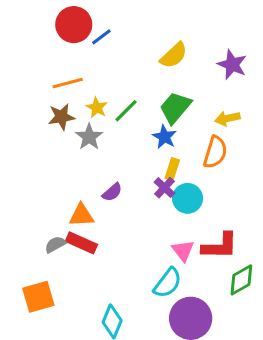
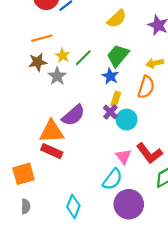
purple semicircle: (112, 192) -> (73, 115), size x1.6
orange triangle: (81, 215) -> (52, 132), size x1.4
gray semicircle: (55, 244) -> (26, 206), moved, turned 120
red L-shape: (220, 246) -> (149, 153), turned 52
orange square: (38, 297) -> (23, 174), moved

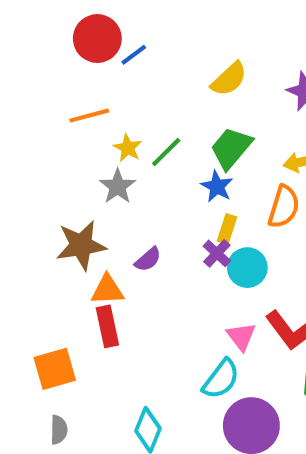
brown star: (38, 62) -> (81, 245), moved, size x1.4
purple semicircle: (73, 115) -> (148, 259), size x0.6
orange triangle: (52, 132) -> (107, 290), size x0.7
red rectangle: (52, 151) -> (107, 326), turned 54

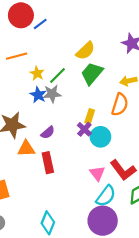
yellow semicircle: (229, 79) -> (85, 51), moved
gray star: (118, 186) -> (52, 94), moved, turned 30
blue star: (217, 186) -> (38, 95), moved
red rectangle: (107, 326) -> (48, 163), moved
cyan semicircle: (221, 379) -> (106, 196), moved

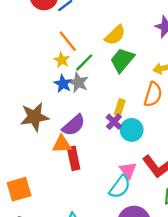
orange line: (17, 56) -> (68, 41), moved, turned 66
gray star: (52, 94) -> (78, 83), turned 30
purple semicircle: (48, 132) -> (74, 125), size x1.5
orange triangle: (26, 149) -> (62, 144), moved
cyan semicircle: (106, 196) -> (120, 187), moved

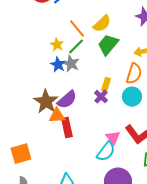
orange line: (68, 41) -> (77, 29), moved
brown star: (34, 117) -> (46, 102), moved, turned -30
cyan circle: (132, 130) -> (132, 97), moved

